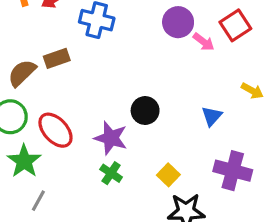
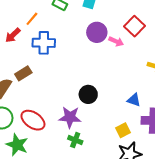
blue triangle: (212, 116) -> (134, 100), moved, turned -40
yellow square: (168, 175) -> (123, 130), moved, turned 32

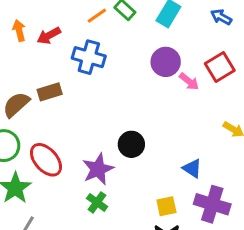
orange line: (32, 19) -> (97, 16), moved
purple star: (70, 117) -> (98, 169), turned 30

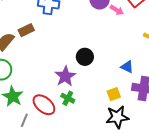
red ellipse: (46, 160) -> (44, 105), moved

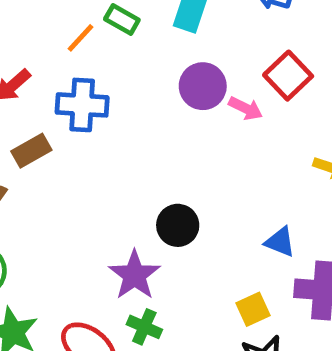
brown rectangle: (26, 30) -> (31, 151), moved

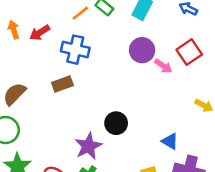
brown rectangle: (31, 151) -> (62, 84), moved

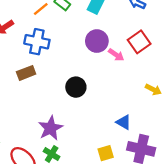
black circle: (116, 123) -> (76, 87), moved

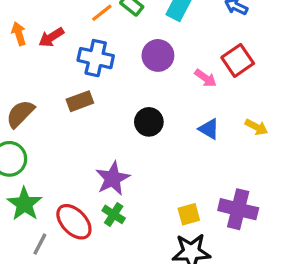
purple circle: (97, 41) -> (158, 55), moved
blue triangle: (124, 122) -> (209, 129), moved

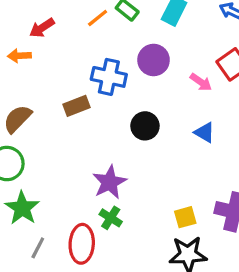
orange arrow: (19, 34) -> (19, 56), moved, turned -75
red arrow: (51, 37) -> (42, 28), moved
blue cross: (96, 58) -> (109, 77), moved
red ellipse: (74, 222) -> (82, 244), moved, turned 48

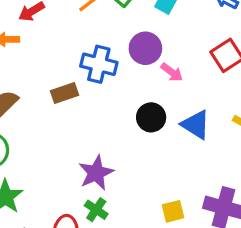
pink arrow: (201, 82) -> (172, 72), moved
black circle: (145, 126) -> (151, 117), moved
blue triangle: (205, 132) -> (196, 125), size x1.4

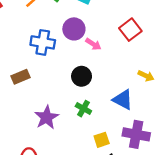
brown rectangle: (64, 93) -> (20, 77), moved
blue triangle: (196, 125) -> (123, 100), moved
green cross: (96, 210) -> (83, 109), moved

